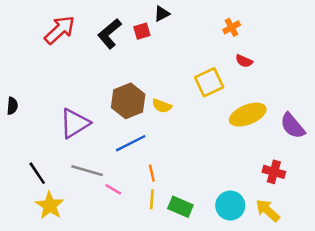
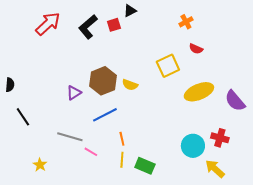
purple triangle: (75, 123) -> (74, 93), moved, size x0.6
black line: (37, 173) -> (23, 117), moved
yellow star: (50, 206) -> (40, 165), size x0.6
cyan circle: (230, 206) -> (193, 146), moved

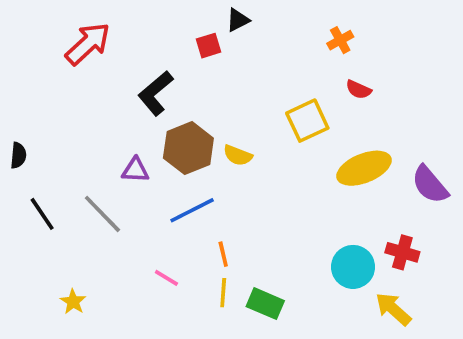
black L-shape: (88, 27) -> (155, 93), moved
purple triangle: (74, 93) -> (135, 170), turned 35
gray line: (70, 137) -> (102, 214), moved, turned 30

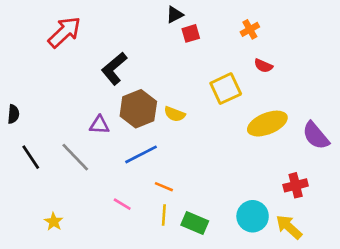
red square: (209, 46) -> (191, 33), moved
red cross: (402, 252) -> (296, 185), turned -30
orange line: (223, 254) -> (164, 187), turned -54
cyan circle: (353, 267) -> (253, 216), moved

